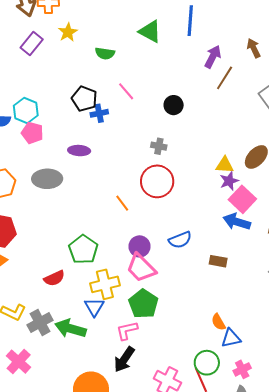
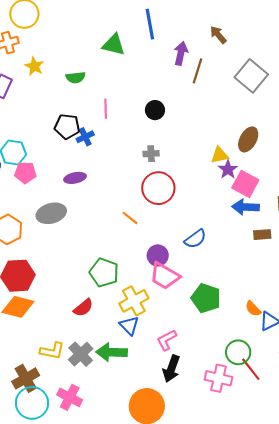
pink line: (126, 91) -> (106, 109), turned 54
brown rectangle: (218, 261) -> (262, 235), moved
green pentagon: (143, 304) -> (206, 298), moved
green circle: (207, 363) -> (238, 352), moved

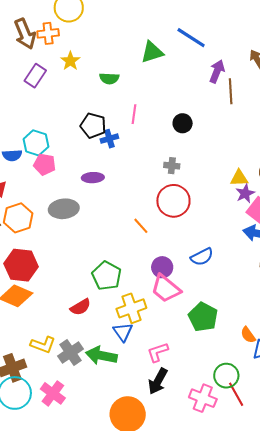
blue line: (150, 24) -> (191, 38), turned -56
green triangle: (114, 45) -> (152, 52), turned -40
brown line: (197, 71) -> (231, 91), turned -30

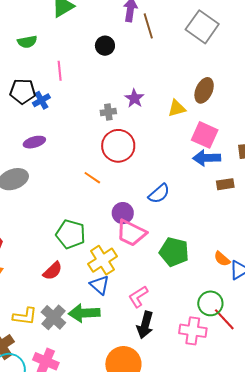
black circle: (183, 123) -> (105, 46), moved
purple star: (245, 193) -> (134, 98), moved

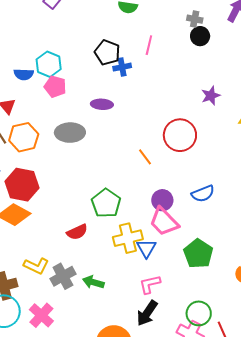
gray cross: (108, 112) -> (195, 19), moved
blue triangle: (100, 285) -> (146, 248), moved
green circle: (210, 303) -> (199, 313), moved
green arrow: (84, 313) -> (93, 282), size x0.7

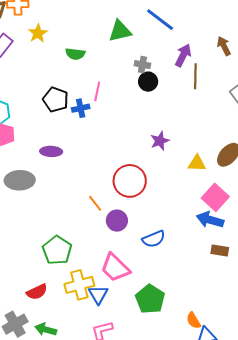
blue cross: (122, 67) -> (81, 108), moved
purple circle: (162, 200) -> (117, 221), moved
red semicircle: (77, 232) -> (37, 292), moved

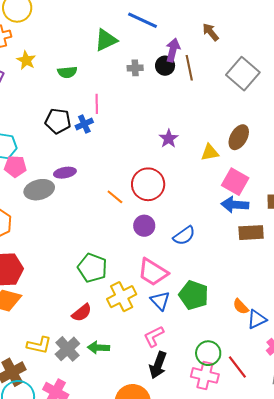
black circle: (148, 82) -> (165, 66), moved
gray ellipse: (20, 180) -> (39, 190), moved
orange line: (95, 203) -> (115, 197), moved
brown rectangle: (220, 250) -> (251, 233), size x1.4
blue triangle: (98, 295) -> (160, 301), moved

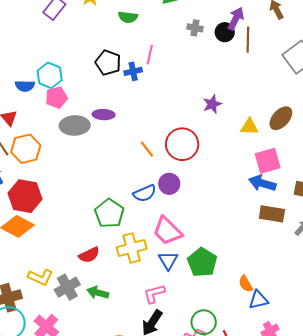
pink pentagon: (15, 166) -> (57, 98), turned -30
pink square: (235, 182) -> (268, 161), turned 32
blue semicircle: (184, 236) -> (145, 193), moved

